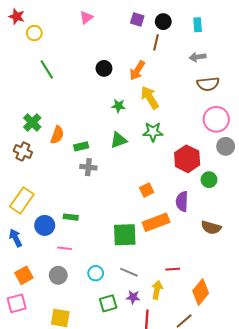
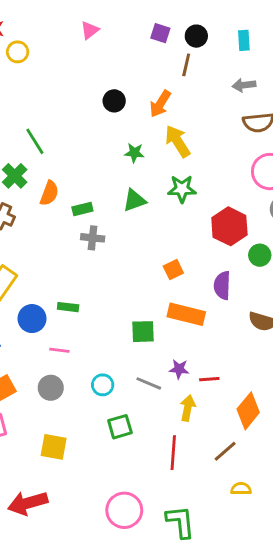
green line: (47, 69) -> (35, 141), moved
orange rectangle: (156, 222) -> (186, 314), turned 35
green square: (125, 235) -> (143, 332), size x0.7
purple star: (133, 297) -> (179, 369), moved

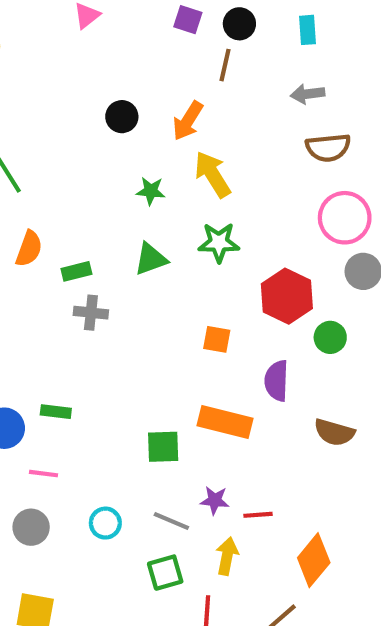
orange square: (173, 270) -> (217, 339), moved, turned 36
green square: (120, 427) -> (165, 573), moved

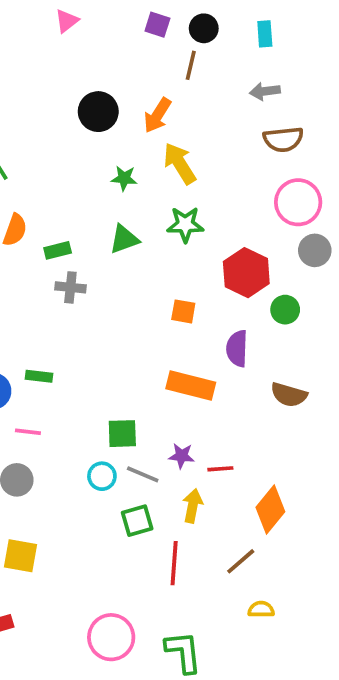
black circle: (122, 117) -> (98, 112), size x1.4
green square: (163, 447) -> (122, 434), moved
cyan circle: (105, 523) -> (102, 476), moved

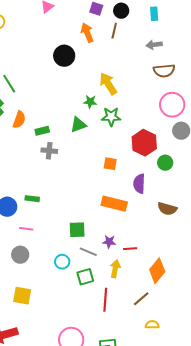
orange arrow: (157, 115) -> (87, 33), moved, turned 126
green star: (124, 178) -> (90, 102), moved
cyan circle: (102, 476) -> (62, 262), moved

